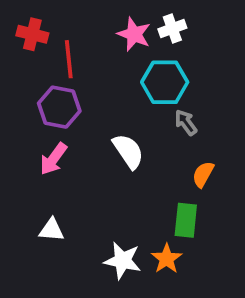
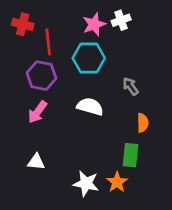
pink star: (134, 34) -> (94, 24), turned 30
cyan hexagon: (165, 82) -> (89, 58), moved
white semicircle: (128, 151) -> (90, 107), turned -40
orange semicircle: (203, 174) -> (143, 123), turned 150

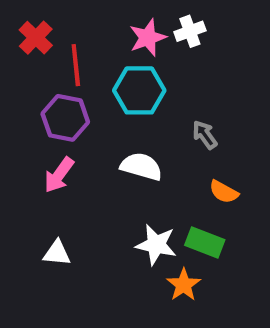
red cross: (23, 24) -> (36, 38), turned 30
orange semicircle: (143, 123) -> (224, 192), turned 120
green rectangle: (131, 155) -> (205, 243), turned -75
white star: (86, 183) -> (156, 245), moved

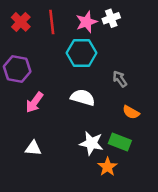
red line: (76, 65) -> (52, 22), moved
purple hexagon: (65, 118) -> (17, 69), moved

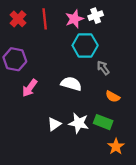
cyan hexagon: (81, 53) -> (85, 45), moved
white triangle: (33, 148) -> (54, 124), moved, turned -40
orange star: (107, 167) -> (116, 147), moved

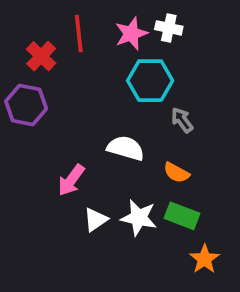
white cross: (96, 16) -> (169, 28), turned 32
red cross: (18, 19) -> (41, 56), moved
pink arrow: (30, 88) -> (71, 180), moved
orange semicircle: (113, 97) -> (176, 173), moved

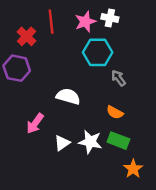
white semicircle: (126, 148) -> (68, 96), moved
pink arrow: (71, 180) -> (35, 123), moved

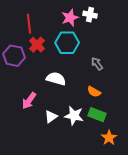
red line: (51, 22) -> (29, 24), moved
red cross: (27, 36) -> (37, 45), moved
cyan hexagon: (98, 52) -> (67, 43), moved

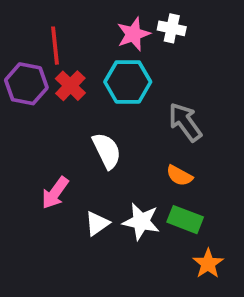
purple hexagon: (14, 56) -> (26, 84), moved
gray arrow: (97, 64) -> (185, 122), size x1.5
white semicircle: (56, 79) -> (107, 151), turned 48

